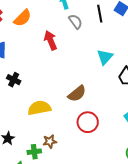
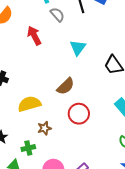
cyan triangle: (105, 57) -> (78, 48), moved
brown star: (50, 141) -> (44, 128), moved

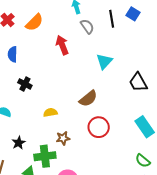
yellow semicircle: (29, 104) -> (50, 112), size x0.6
green cross: (28, 148) -> (45, 156), size x1.5

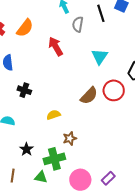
gray semicircle: (87, 26) -> (78, 24), turned -126
red circle: (99, 127) -> (114, 90), moved

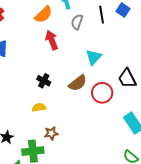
orange semicircle: (25, 28) -> (43, 14), moved
black cross: (24, 90) -> (44, 81), moved
brown semicircle: (89, 96) -> (78, 83), moved

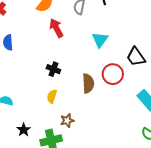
brown semicircle: (78, 83) -> (88, 83), moved, turned -48
yellow semicircle: (39, 107) -> (52, 96), turned -56

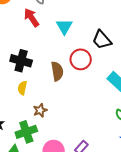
red arrow: (56, 28) -> (31, 18), moved
black cross: (53, 69) -> (21, 61), size x1.5

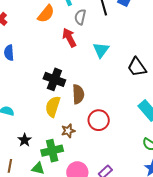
red circle: (81, 59) -> (99, 120), moved
brown semicircle: (57, 71) -> (78, 94), moved
yellow semicircle: (22, 88) -> (53, 107), size x1.5

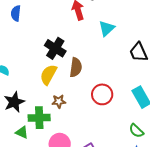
red circle: (99, 120) -> (102, 94), moved
black star: (25, 140) -> (14, 102), size x1.5

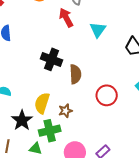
yellow semicircle: (48, 75) -> (42, 103), moved

